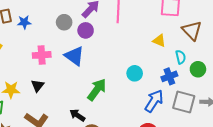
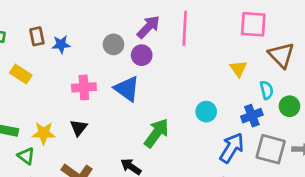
yellow triangle: (159, 41) -> (238, 69), turned 32

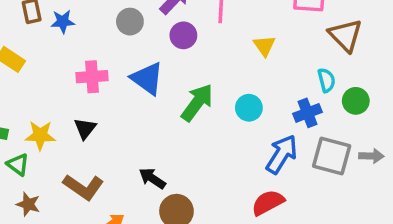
purple circle: (142, 55) -> (183, 35), moved
yellow triangle: (238, 69) -> (264, 46), moved
green arrow: (156, 133) -> (197, 103), moved

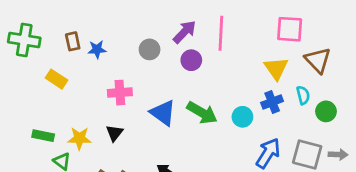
yellow triangle: (264, 46) -> (276, 68), moved, size x1.4
blue triangle: (147, 78) -> (163, 113), moved
green arrow: (197, 103) -> (202, 113), turned 84
blue cross: (308, 113) -> (272, 102), moved

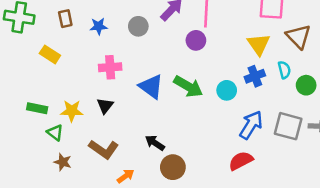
blue star: (97, 49) -> (99, 26), moved
purple circle: (191, 60) -> (196, 40), moved

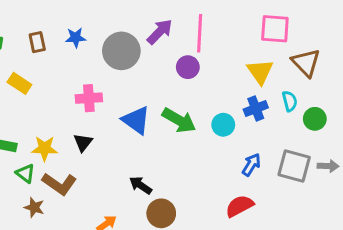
blue star: (99, 26) -> (76, 38), moved
gray circle: (138, 26) -> (121, 51), size x1.6
blue arrow: (251, 125) -> (251, 165), size x0.7
brown L-shape: (104, 149) -> (59, 184), moved

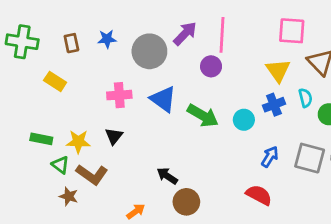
blue triangle: (136, 120) -> (163, 99), moved
red semicircle: (239, 206) -> (259, 195), turned 56

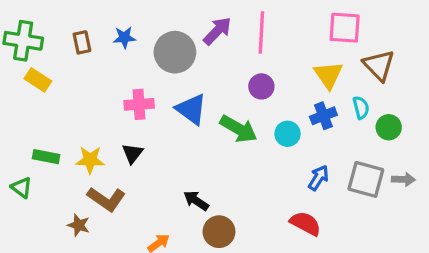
purple circle: (211, 66) -> (261, 86), moved
yellow rectangle: (55, 81) -> (38, 80), moved
green triangle: (60, 165) -> (22, 188), moved

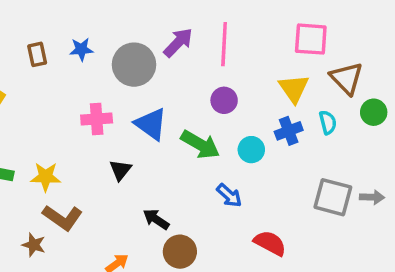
green circle: (389, 127) -> (374, 112), moved
black triangle: (133, 153) -> (120, 170), moved
blue arrow: (319, 178) -> (229, 195), moved, turned 100

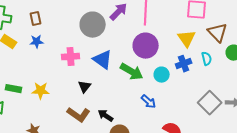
blue star: (81, 49) -> (37, 42), moved
purple circle: (224, 100) -> (146, 46), size x1.6
gray square: (333, 197) -> (210, 103), turned 30
brown L-shape: (63, 218) -> (79, 115), moved

